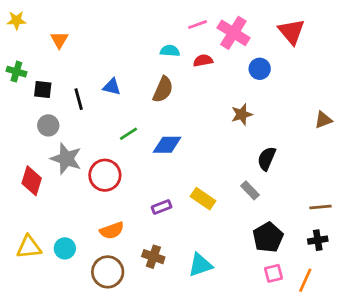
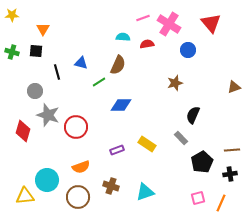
black square: (43, 90) -> (36, 51), moved
green line: (128, 134) -> (99, 82), moved
black pentagon: (268, 237) -> (202, 162), moved
yellow triangle: (29, 247) -> (25, 196), moved
cyan circle: (65, 248) -> (47, 180), size x1.5

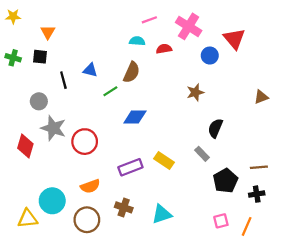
pink line: (143, 18) -> (149, 20), moved
red triangle: (211, 23) -> (234, 39), moved
purple rectangle: (117, 150) -> (130, 167), size x1.5

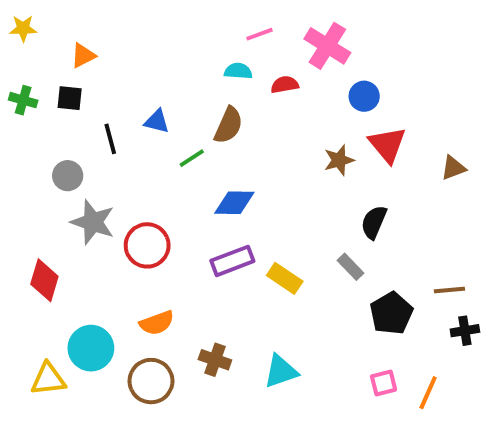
orange triangle: (48, 32) -> (83, 56), turned 32
red triangle: (234, 39) -> (387, 145), moved
red diamond: (25, 146) -> (44, 280), moved
purple rectangle: (130, 167) -> (232, 261), moved
black cross: (257, 194) -> (465, 331), moved

